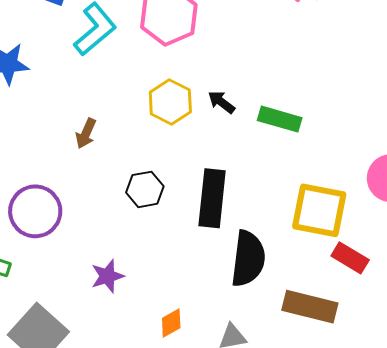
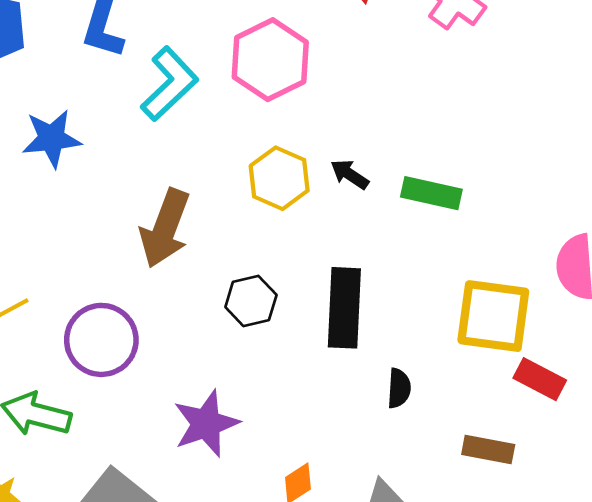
brown arrow: (86, 133) -> (165, 228), size x1.8
black semicircle: (248, 259) -> (399, 388), size x0.5
purple star: (107, 276) -> (206, 424), size x1.4
brown rectangle: (310, 307) -> (488, 450), size x0.7

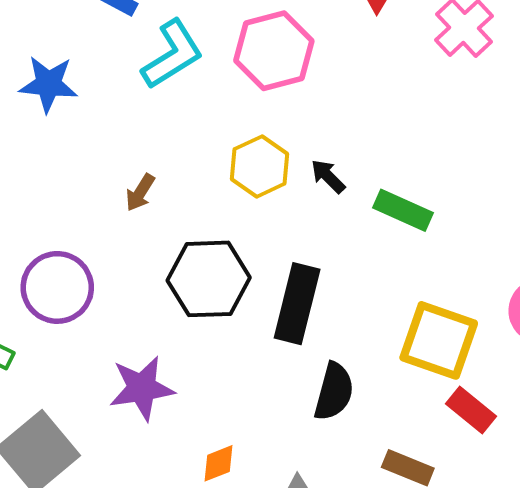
brown arrow: (165, 228) -> (140, 193), size x0.5
black hexagon: (251, 301) -> (209, 279), size x1.6
black semicircle: (399, 388) -> (334, 392), size x1.5

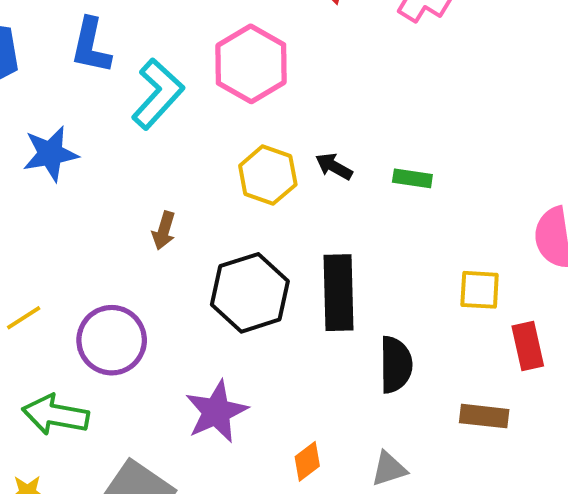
green rectangle: (403, 210) -> (412, 178), size x0.7
yellow square: (439, 340) -> (480, 290), size x0.6
red rectangle: (471, 410) -> (528, 346), turned 54

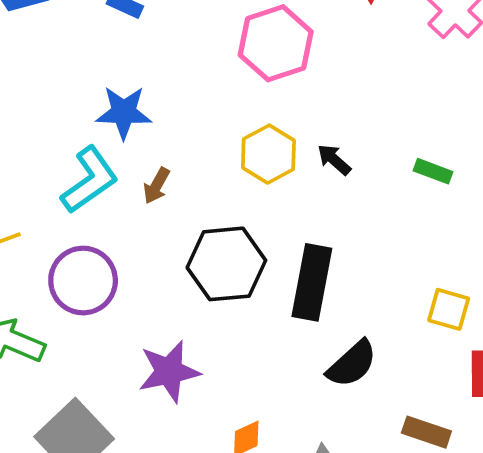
cyan L-shape: (158, 94) -> (90, 180), moved
blue star: (50, 154) -> (124, 112), moved
green rectangle: (412, 178) -> (433, 171), moved
black semicircle: (396, 365) -> (352, 364), turned 36

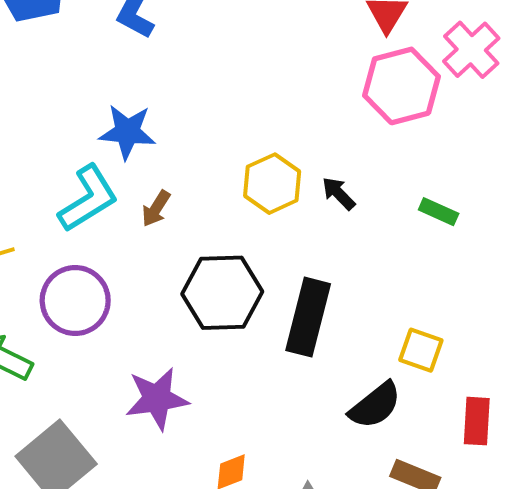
pink hexagon: (276, 43) -> (401, 86), moved
yellow square: (449, 309) -> (421, 350), moved
black semicircle: (352, 364) -> (375, 405), moved

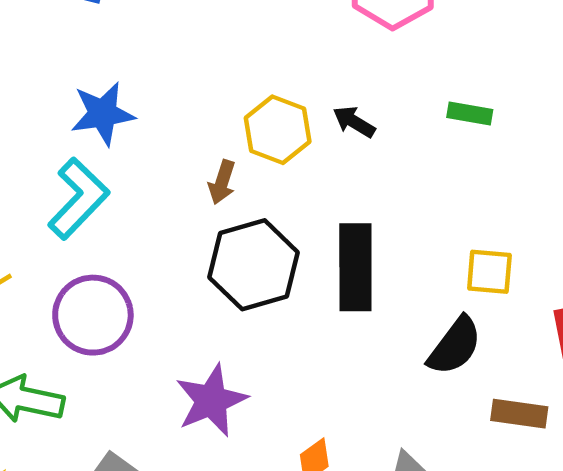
brown arrow: (156, 209) -> (222, 182), moved

